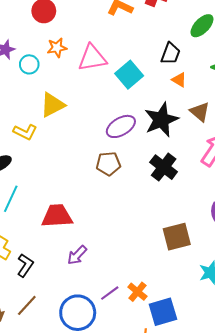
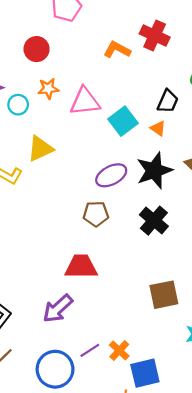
orange triangle: (179, 80) -> (158, 128), moved
red trapezoid: (57, 216) -> (81, 267), moved
purple arrow: (77, 255) -> (58, 309), size x1.4

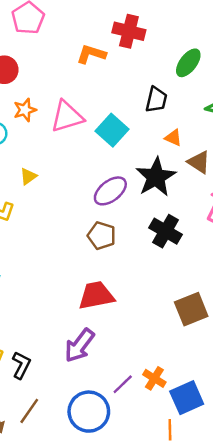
orange triangle: (158, 128) -> (173, 138), moved
yellow triangle: (40, 149) -> (28, 176), size x0.6
brown pentagon: (96, 214) -> (102, 236), turned 30

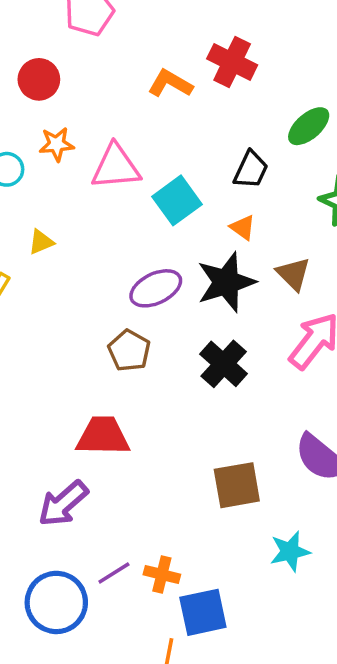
orange triangle: (173, 138) -> (243, 227), moved
orange cross: (154, 378) -> (162, 574), turned -30

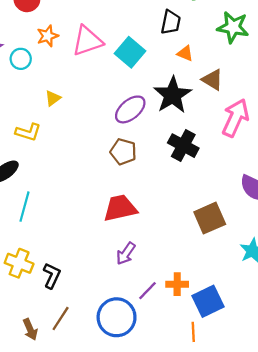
orange triangle: (243, 227) -> (185, 53), moved
purple arrow: (63, 504) -> (126, 254), moved, size x0.7

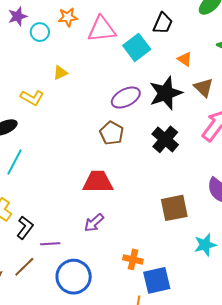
black trapezoid: (171, 22) -> (163, 23), moved
purple line: (147, 291) -> (50, 244), moved, turned 30

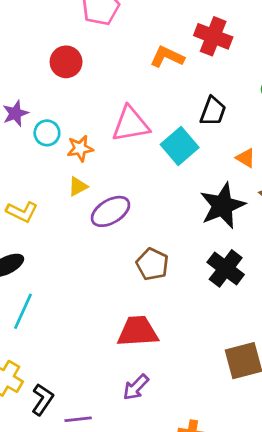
orange star: (68, 17) -> (80, 148), moved
yellow L-shape: (32, 98) -> (22, 212), moved
purple ellipse: (126, 98) -> (110, 211), moved

